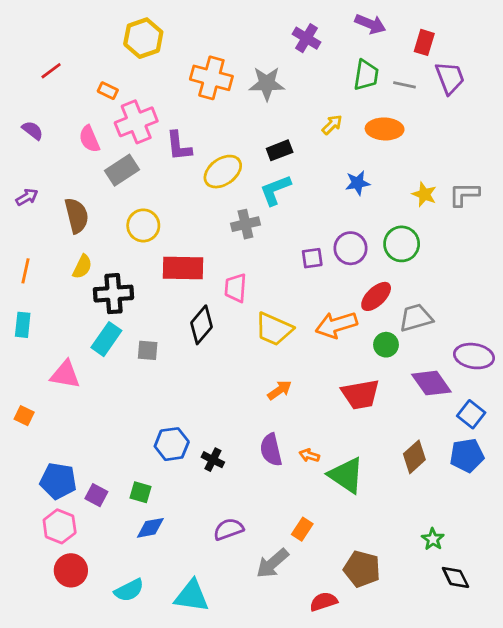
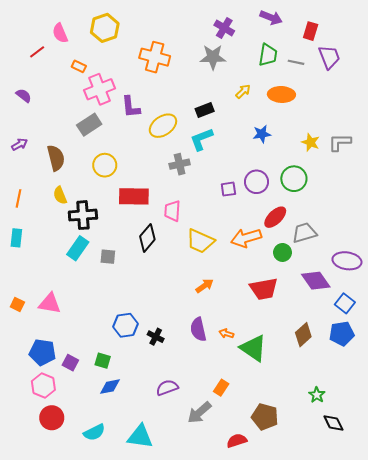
gray star: (267, 84) -> (213, 57), moved
pink semicircle: (89, 139) -> (60, 33), moved
yellow semicircle: (82, 267) -> (60, 195), turned 132
pink triangle: (65, 375) -> (50, 303), moved

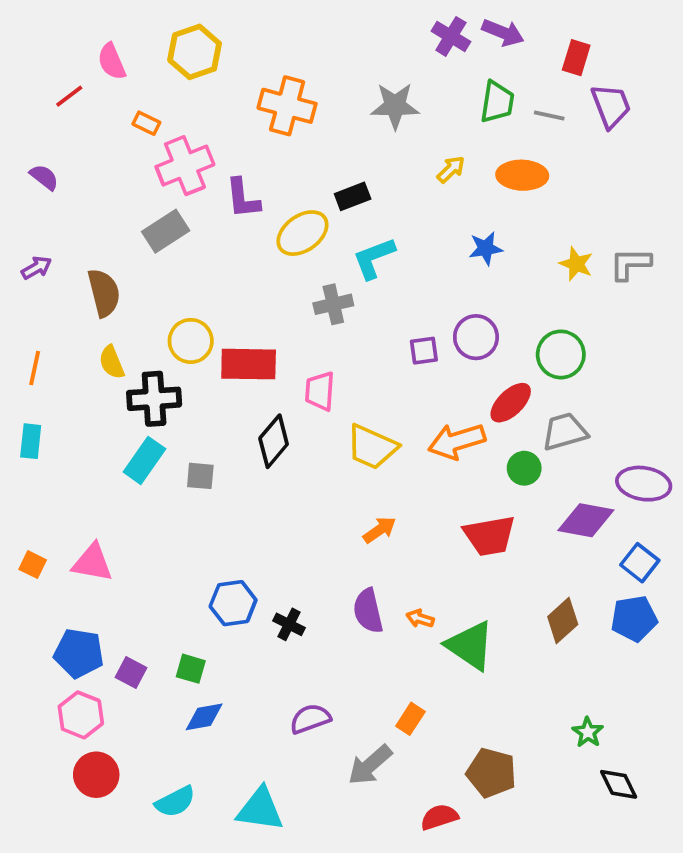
purple cross: (224, 28) -> (451, 36), moved
black rectangle: (205, 110) -> (353, 196), moved
yellow circle: (105, 165) -> (191, 341), moved
green circle: (294, 179) -> (561, 354), moved
purple diamond: (316, 281) -> (586, 520), turned -44

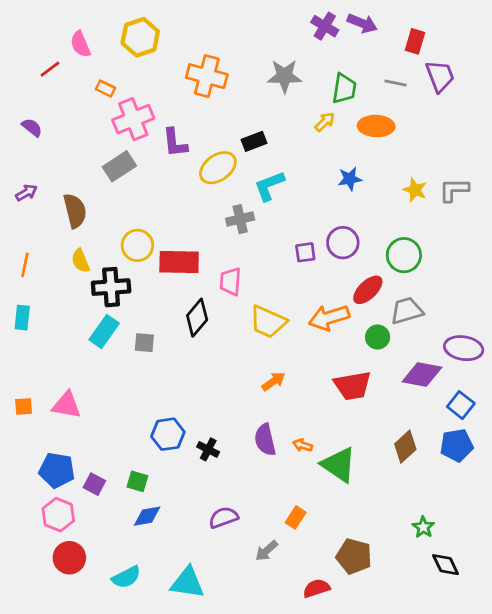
green trapezoid: (497, 102) -> (344, 89), moved
orange square: (33, 565) -> (24, 406), turned -30
gray arrow: (370, 765) -> (266, 551), size x0.7

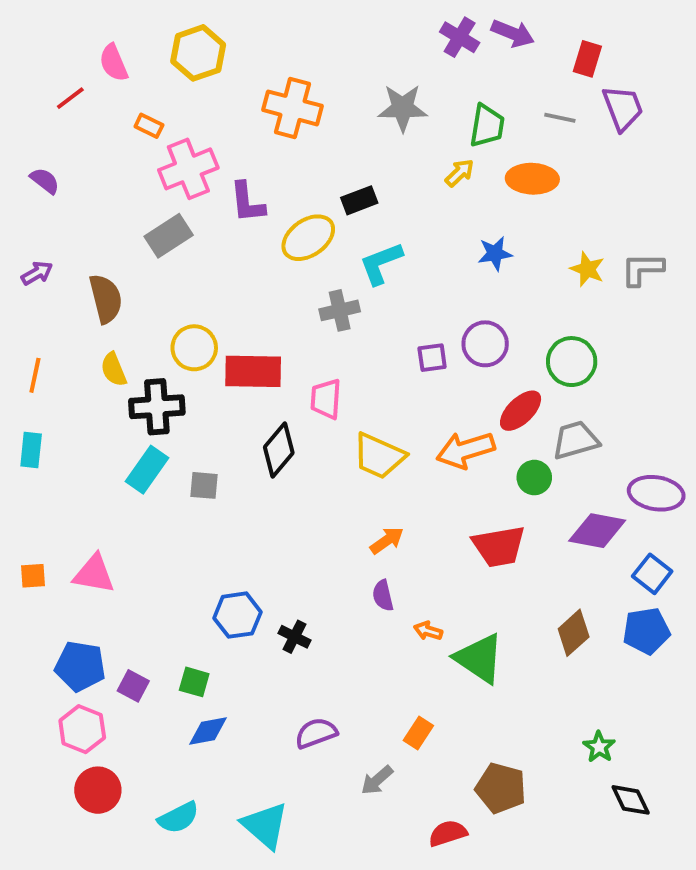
purple semicircle: (265, 440) -> (383, 595), moved, size x0.7
cyan triangle: (187, 583) -> (265, 825), turned 33

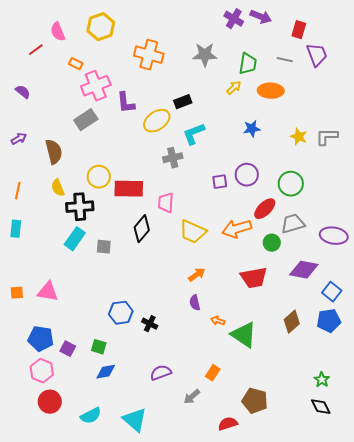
purple ellipse: (656, 493) -> (334, 236), moved
green star: (599, 747) -> (322, 380), moved

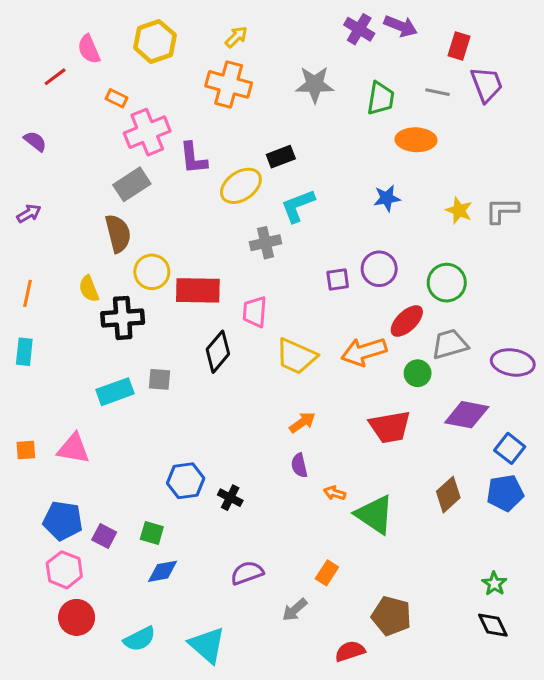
yellow arrow: (234, 88) -> (236, 37), moved
brown semicircle: (54, 152) -> (118, 233), moved
cyan rectangle: (75, 239) -> (115, 392), moved, turned 35

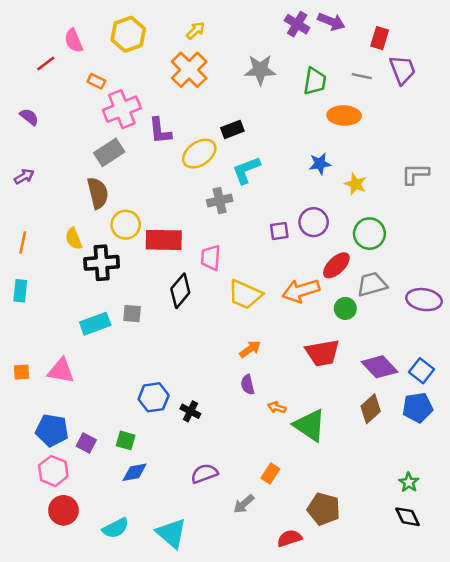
orange cross: (229, 84) -> (189, 70), turned 30
yellow star: (459, 210) -> (355, 184), moved
purple diamond: (467, 415) -> (380, 367), moved, turned 36

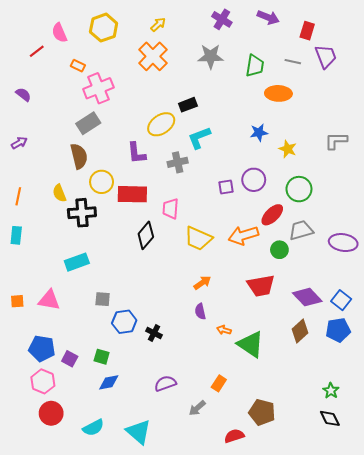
purple cross: (297, 24) -> (222, 19), moved
purple L-shape: (160, 131) -> (137, 153), moved
gray square: (132, 314) -> (103, 299), moved

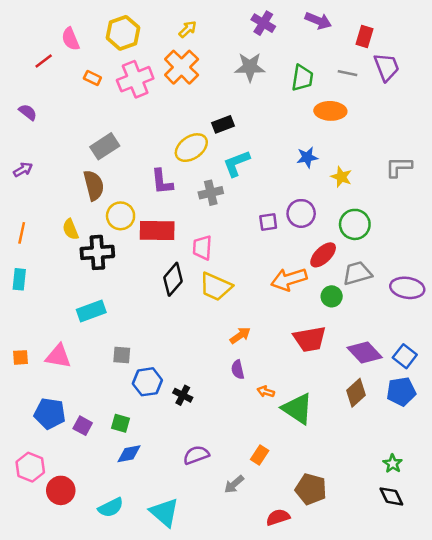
pink cross: (98, 88) -> (135, 79), moved
yellow trapezoid: (198, 238) -> (216, 287), moved
pink hexagon: (43, 381) -> (30, 467), moved

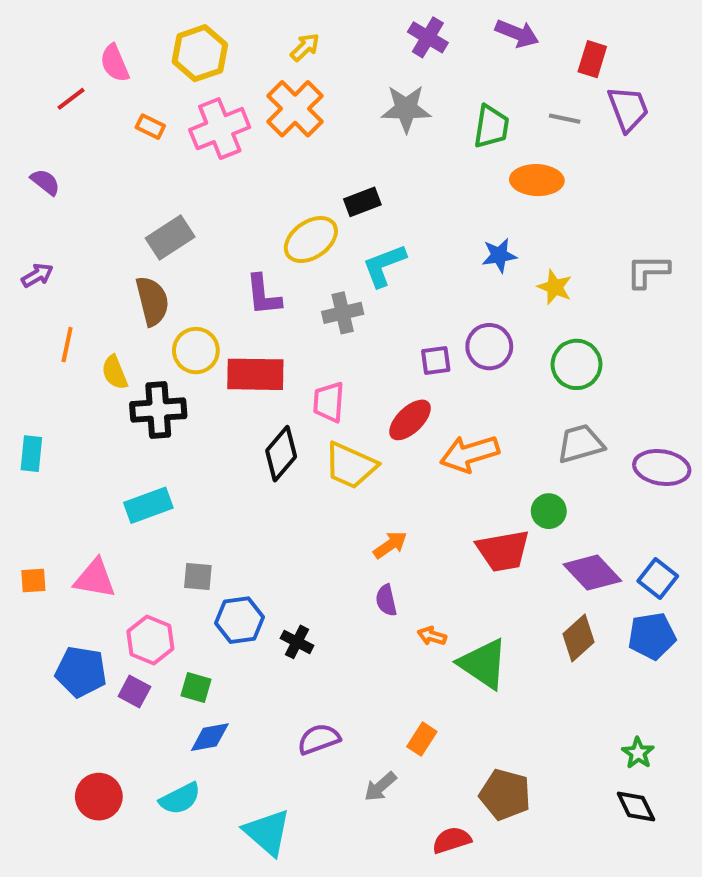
orange line: (22, 233) -> (67, 345), moved
red ellipse: (323, 255) -> (410, 420), moved
green circle: (332, 296) -> (549, 511), moved
pink hexagon: (30, 467) -> (150, 640), moved
cyan semicircle: (111, 507) -> (180, 799), moved

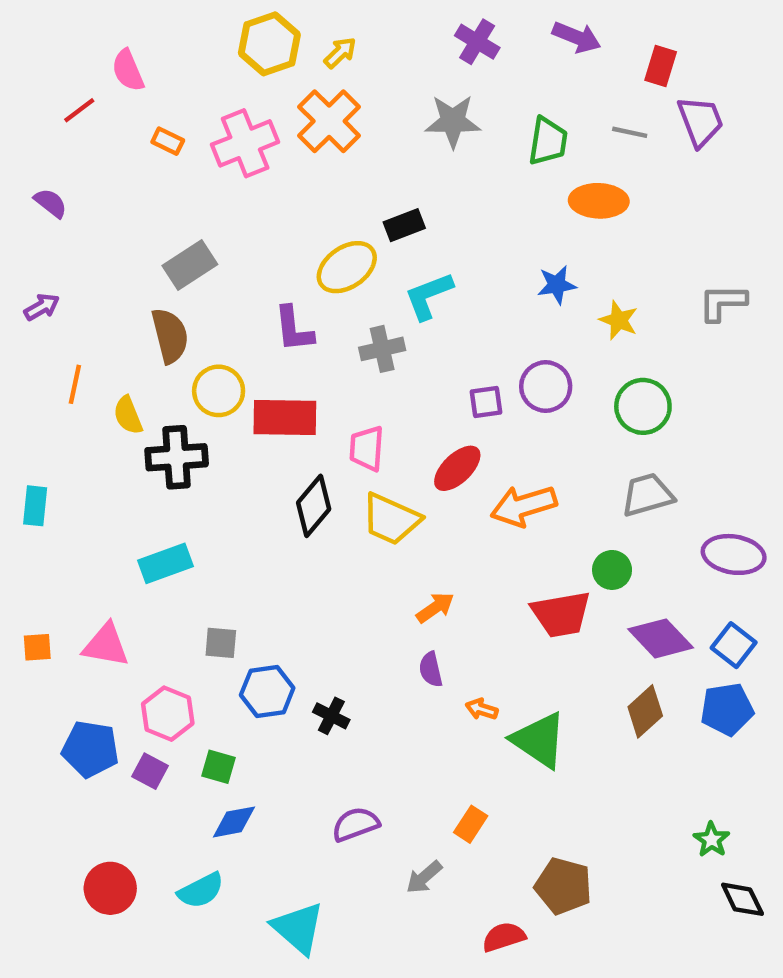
yellow hexagon: (200, 53) -> (269, 44), moved
purple ellipse: (662, 468) -> (734, 554), moved
black diamond: (636, 806) -> (742, 899), moved

